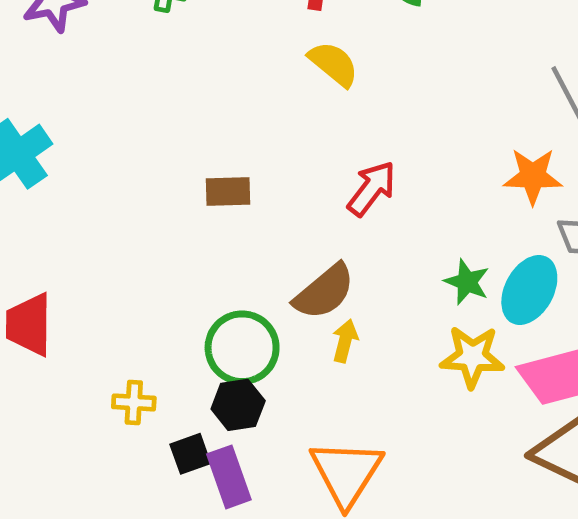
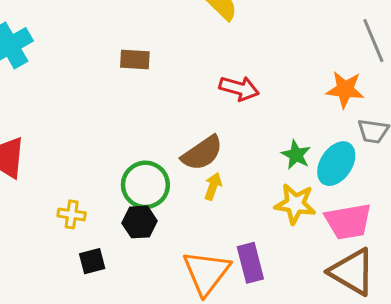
red arrow: (372, 189) -> (239, 88), turned 63
brown rectangle: (228, 191) -> (135, 60), moved
black square: (190, 454) -> (92, 261), moved
purple rectangle: (229, 477) -> (250, 263), moved

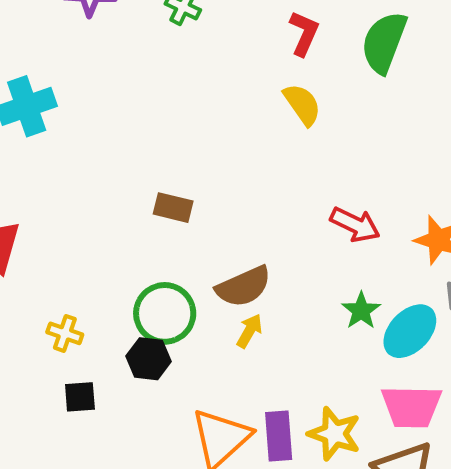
brown rectangle: (135, 60) -> (173, 208), moved
red arrow: (239, 88) -> (355, 225), moved
yellow star: (295, 204) -> (334, 434), moved

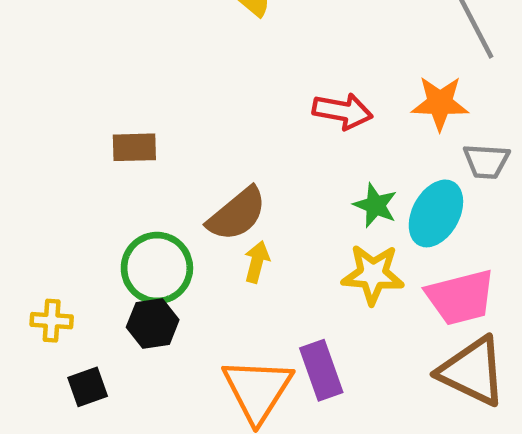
yellow star: (334, 434) -> (373, 274), moved

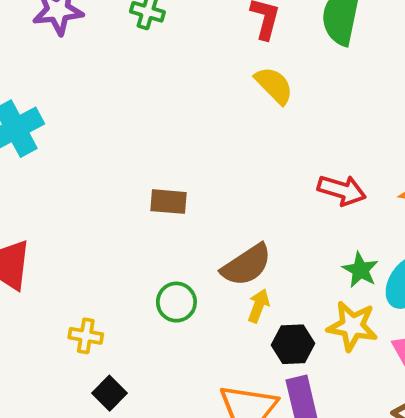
green circle: (157, 268) -> (176, 302), size x0.7
black hexagon: (153, 324) -> (293, 344), moved
black square: (88, 387) -> (109, 393), turned -32

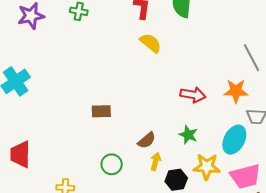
brown semicircle: (246, 265) -> (147, 140), size x0.7
green star: (360, 270) -> (188, 135), moved

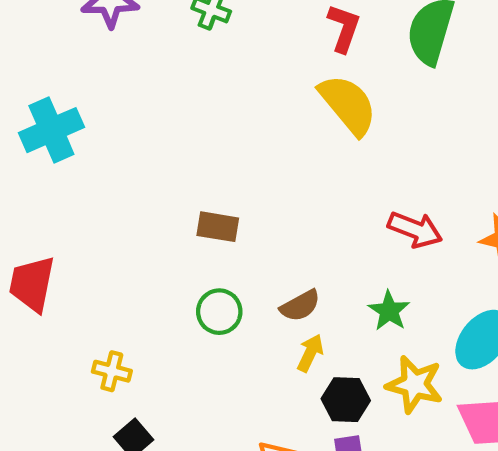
yellow semicircle: (151, 43) -> (348, 105), size x1.4
green circle: (112, 164) -> (219, 312), moved

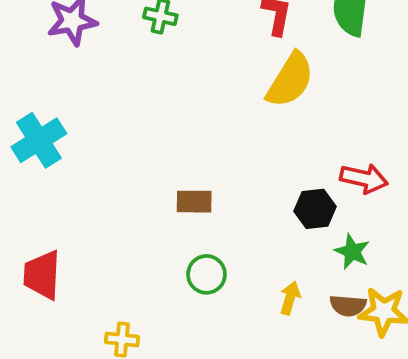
yellow semicircle: (348, 105) -> (290, 80), turned 80
brown semicircle: (300, 306) -> (348, 306), moved, turned 42
black hexagon: (346, 400) -> (315, 209), moved

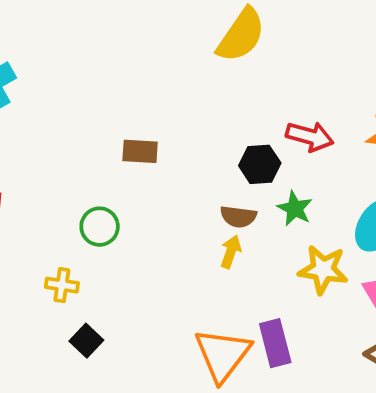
green circle: (206, 274) -> (100, 227), moved
brown semicircle: (348, 306) -> (238, 217), moved

